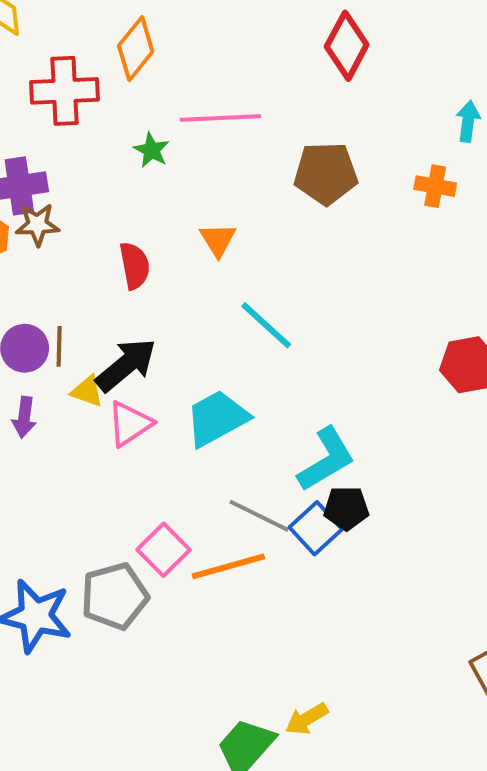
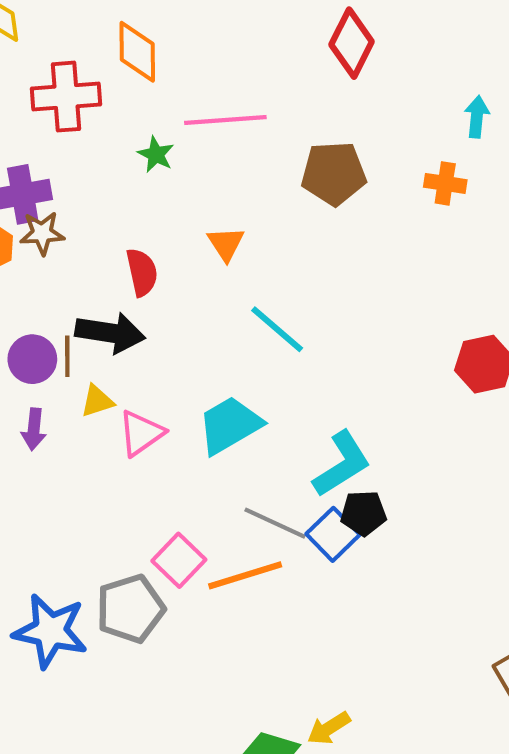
orange diamond: (136, 49) -> (137, 52), turned -38
black arrow: (126, 365) -> (110, 333), moved, turned 50
yellow triangle: (87, 391) -> (97, 401), turned -36

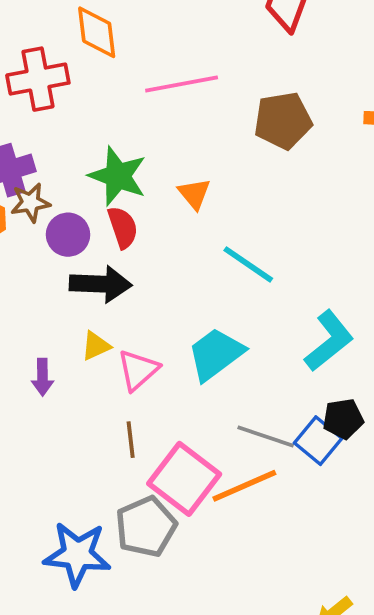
green star: (156, 154) -> (118, 176), moved, size x1.8
brown line: (67, 356) -> (131, 440), moved
purple circle: (32, 359) -> (68, 235), moved
cyan L-shape: (342, 464) -> (329, 341), moved
pink square: (179, 560) -> (184, 479), size x1.5

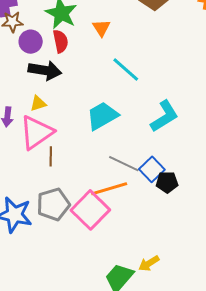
pink triangle: (138, 370) -> (37, 133), moved, size x1.5
black pentagon: (343, 419) -> (167, 182), moved
pink square: (184, 479) -> (90, 210), moved

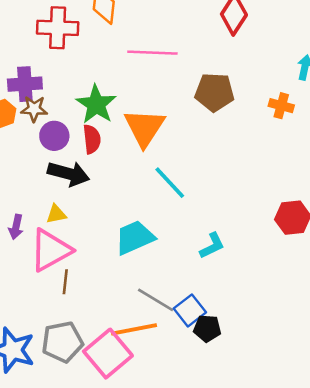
orange triangle: (101, 28) -> (145, 127), size x1.8
cyan L-shape: (164, 116) -> (212, 246), size x0.7

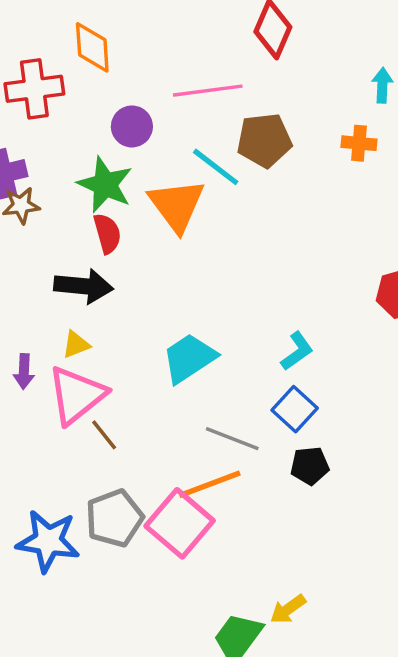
pink line: (152, 53) -> (208, 91), moved
purple circle: (54, 136) -> (132, 126), moved
cyan line: (170, 183) -> (216, 167), moved
brown line: (65, 282) -> (104, 435), turned -35
blue square: (190, 310) -> (295, 409), moved

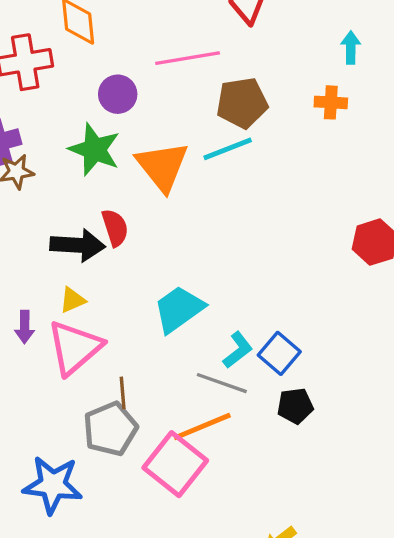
cyan line: (216, 167) -> (228, 149), moved, turned -57
red semicircle: (107, 233) -> (115, 228), moved
cyan L-shape: (297, 351) -> (238, 350), moved
brown line: (104, 435) -> (123, 393), moved, turned 36
gray pentagon: (114, 518) -> (110, 429), moved

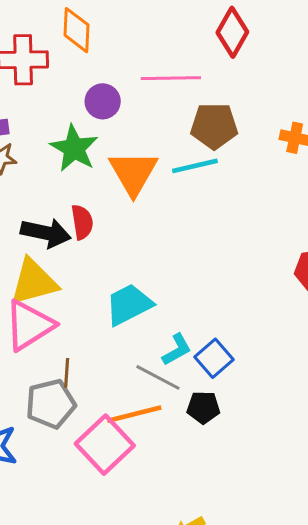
yellow triangle: (72, 300) -> (34, 282), size x2.0
black pentagon: (295, 406) -> (203, 407), moved

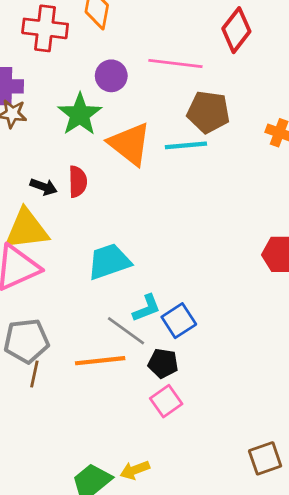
orange triangle: (133, 173) -> (130, 144), turned -30
black arrow: (46, 233) -> (44, 187), size x0.6
brown line: (67, 373) -> (34, 374), moved
pink square: (105, 445) -> (166, 401), moved, size x0.6

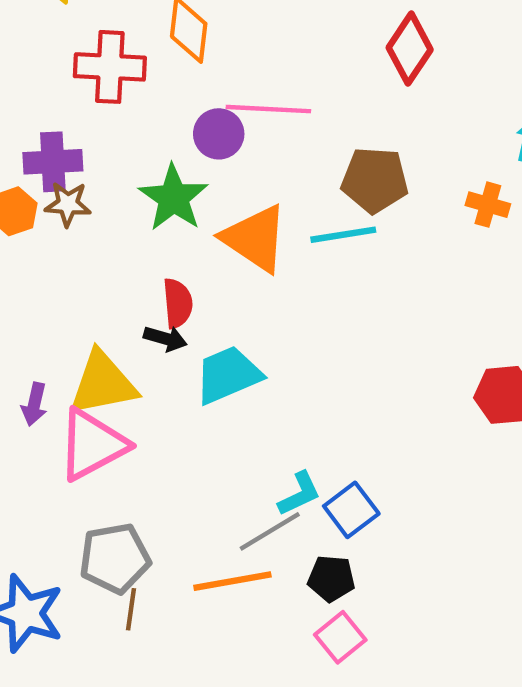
pink line: (175, 64) -> (268, 109), moved
black arrow: (44, 187) -> (165, 338), moved
cyan trapezoid: (109, 262) -> (228, 375), moved
gray line: (126, 331) -> (270, 531), turned -63

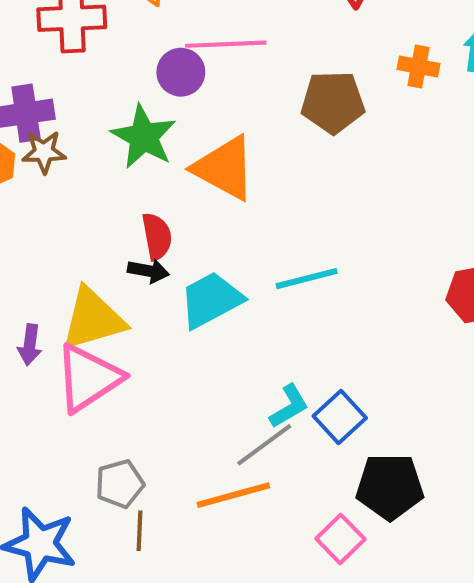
orange cross: (488, 205) -> (419, 67), moved
cyan line: (343, 235) -> (307, 279), moved
gray pentagon: (115, 558) -> (120, 484), size x0.7
black pentagon: (331, 579) -> (390, 487), moved, size x1.5

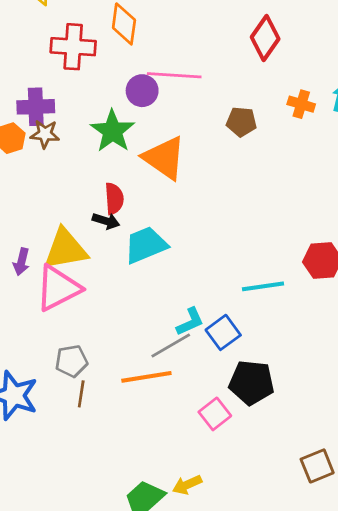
brown pentagon: (333, 102) -> (241, 122), size x0.7
cyan line: (307, 279) -> (263, 286), moved

